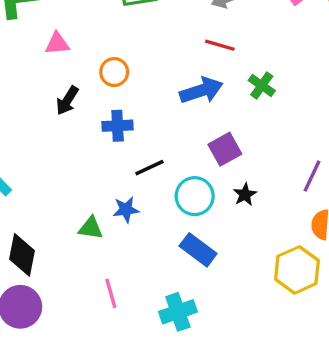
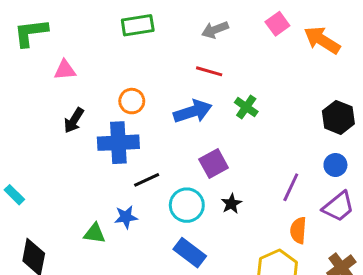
orange circle: (114, 72) -> (132, 101), moved
blue cross: (118, 126) -> (118, 143), size x1.5

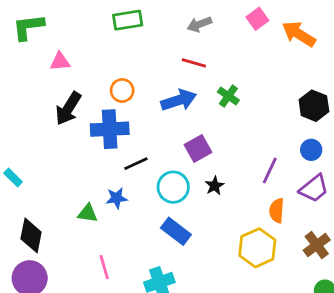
black arrow: (74, 120) -> (68, 108), size x1.4

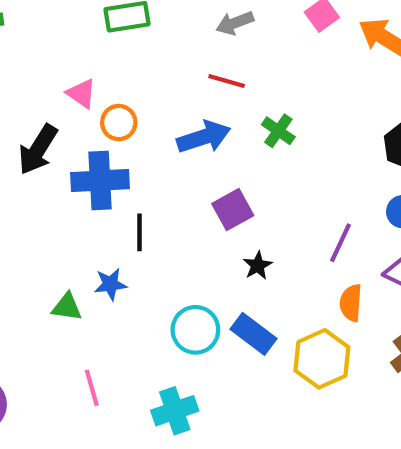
pink triangle: (60, 62) -> (81, 93), moved, turned 40
black line: (136, 164) -> (139, 232), turned -65
cyan circle: (173, 187) -> (195, 330), moved
blue rectangle: (176, 231) -> (253, 334), moved

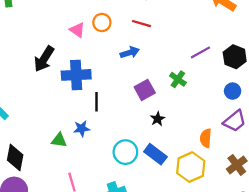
pink triangle: (81, 93) -> (77, 30), moved
orange circle: (119, 123) -> (102, 22), moved
green cross: (278, 131) -> (178, 79), moved
blue arrow: (204, 137) -> (130, 52), size x0.7
purple line: (341, 243) -> (200, 52), moved, turned 36

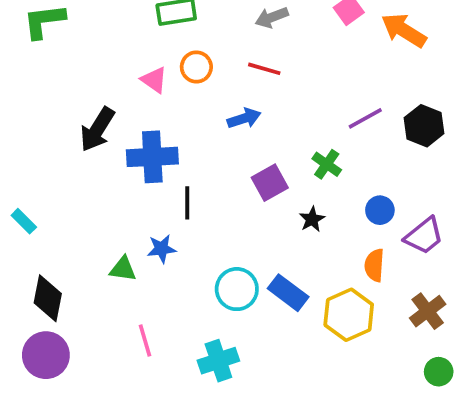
blue circle: (233, 91) -> (380, 210), moved
black star: (158, 119) -> (312, 219), moved

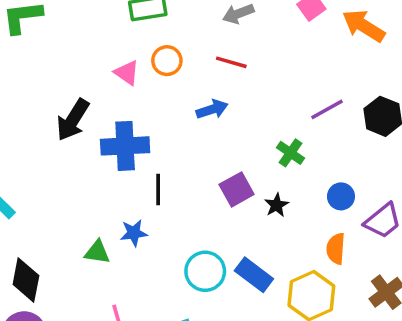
purple square: (270, 183) -> (237, 189), moved

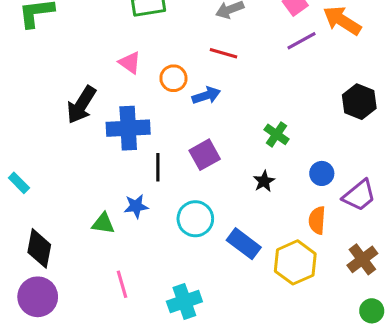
orange circle: (167, 61) -> (173, 78), moved
purple line: (327, 109) -> (301, 41), moved
purple square: (237, 189) -> (205, 155), moved
cyan circle: (205, 271) -> (195, 219), moved

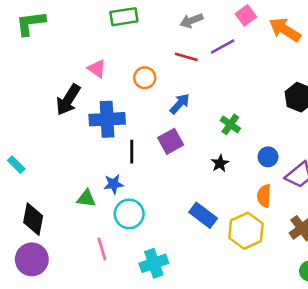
purple line: (301, 41) -> (223, 47), moved
pink triangle: (130, 63) -> (97, 69), moved
blue arrow: (206, 95) -> (180, 104), moved, turned -30
cyan circle: (195, 219) -> (129, 214), moved

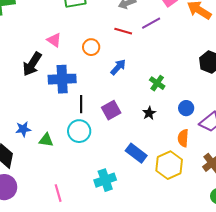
purple square: (171, 141) -> (111, 110), moved
blue star: (114, 184) -> (23, 129), moved
cyan circle: (129, 214) -> (79, 131), moved
pink line: (102, 249) -> (58, 193), moved
cyan cross: (154, 263) -> (105, 180), moved

